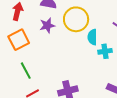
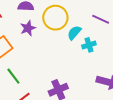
cyan semicircle: (92, 37) -> (74, 33), turned 49

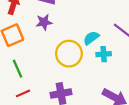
yellow circle: (55, 18) -> (69, 54), moved

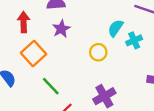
yellow circle: (69, 54) -> (98, 52), size x0.6

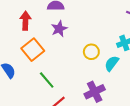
cyan semicircle: (116, 28) -> (112, 63), moved

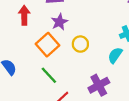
orange square: (33, 50) -> (47, 45), moved
yellow circle: (91, 52) -> (80, 44), moved

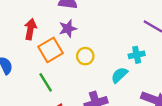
red arrow: (24, 15) -> (30, 29), moved

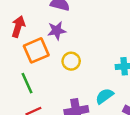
cyan semicircle: (119, 75) -> (104, 96), moved

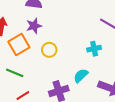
green line: (27, 83) -> (15, 73), turned -36

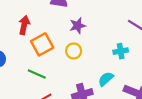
purple star: (34, 26) -> (78, 26), moved

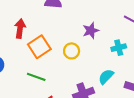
purple star: (78, 26) -> (91, 31), moved

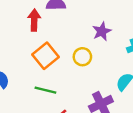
red arrow: (20, 29) -> (34, 20), moved

